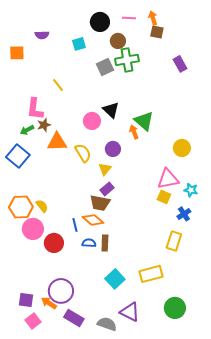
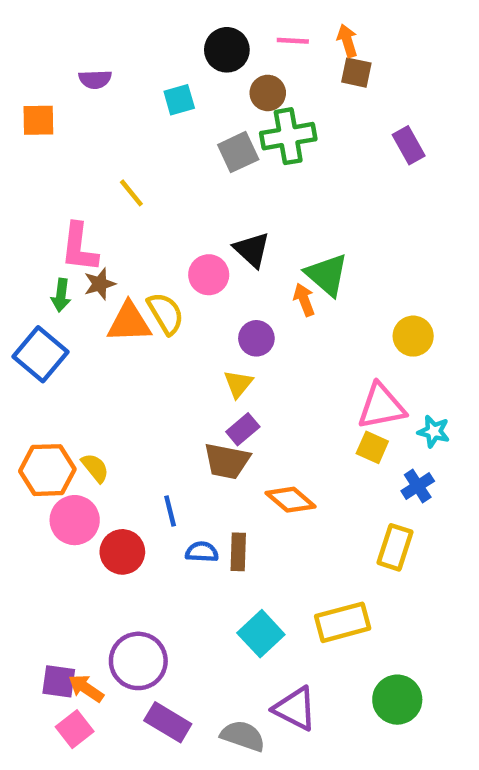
green arrow: (27, 130) -> (61, 295), turned -56
yellow semicircle: (83, 153) -> (166, 313), moved
orange diamond: (93, 220) -> (290, 500), moved
orange arrow: (49, 303) -> (86, 688), moved

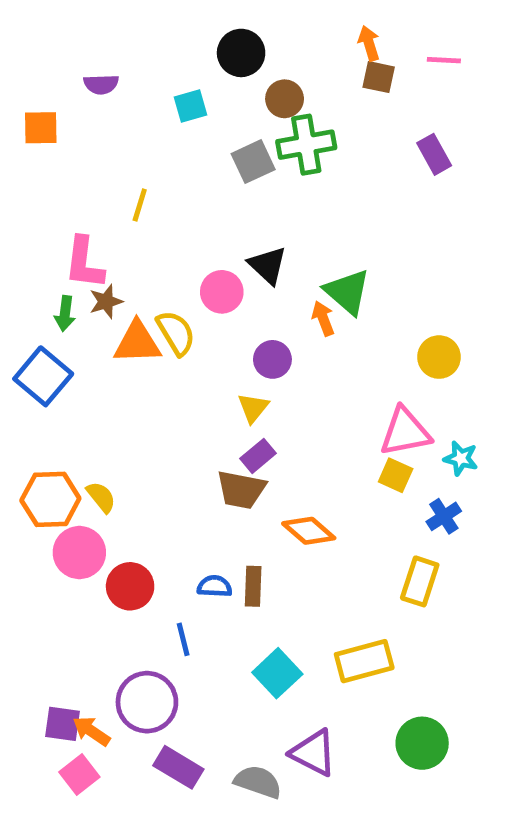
pink line: (293, 41) -> (444, 60), moved
yellow line: (131, 193) -> (140, 205), turned 56
blue line: (170, 511) -> (183, 639), moved

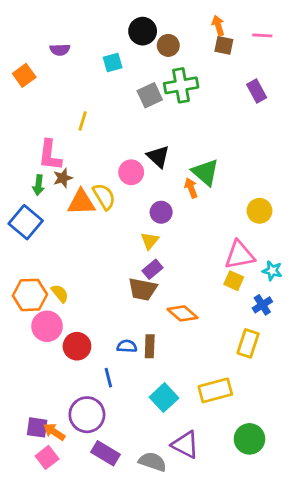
brown circle: (285, 99) -> (168, 45), moved
orange square: (41, 128) -> (24, 75), turned -35

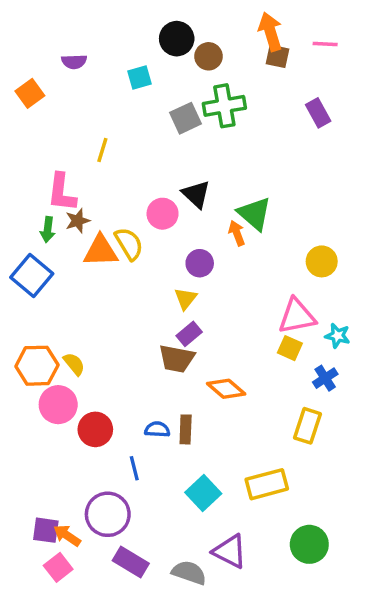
orange arrow: (218, 25) -> (270, 32), size x1.5

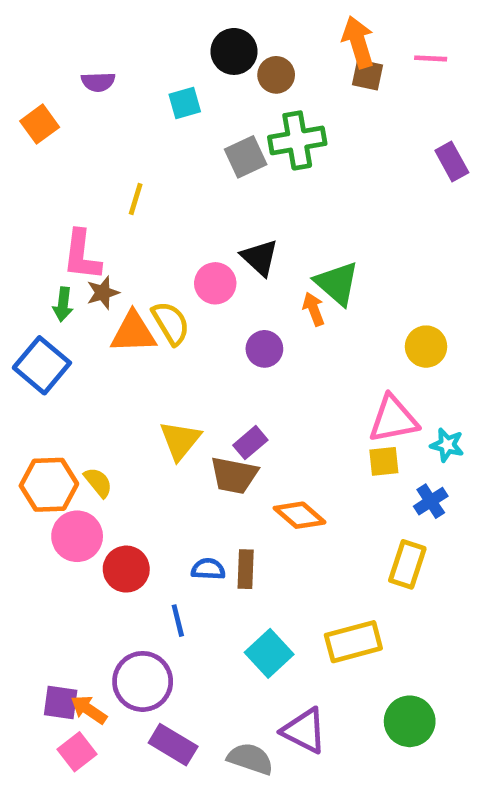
purple rectangle: (318, 113) -> (452, 162), moved
yellow triangle: (186, 299) -> (180, 440), moved, size x1.4
yellow square: (290, 348) -> (384, 461), turned -30

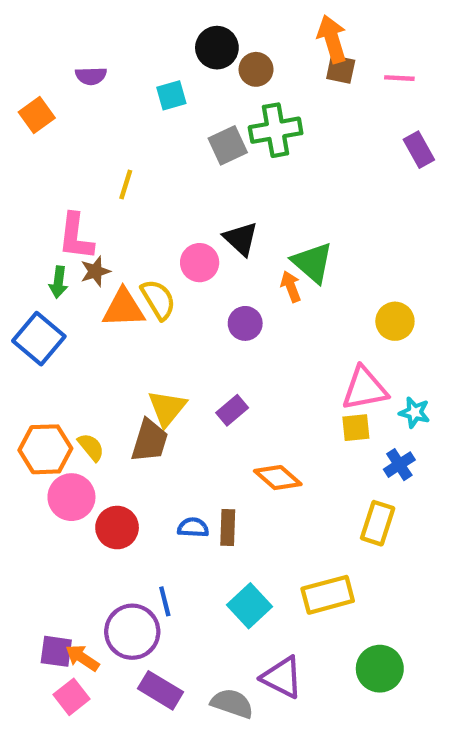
pink line: (431, 58) -> (399, 78), moved
brown trapezoid: (234, 475) -> (150, 441), moved, turned -84
blue line: (178, 621) -> (165, 601), moved

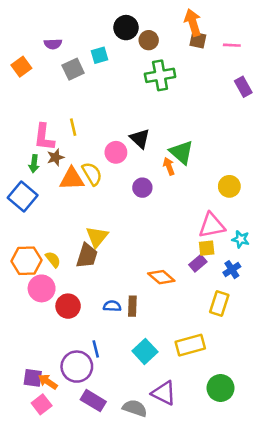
gray square: (228, 145) -> (73, 69), moved
yellow line: (126, 184) -> (73, 127), moved, turned -30
purple rectangle: (232, 410) -> (198, 263), moved

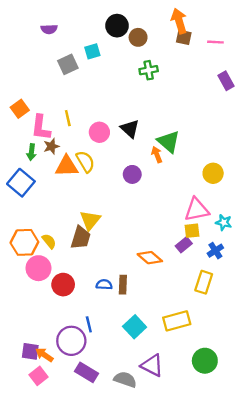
purple semicircle: (53, 44) -> (49, 29), moved
orange square: (21, 67) -> (20, 109), moved
green cross: (160, 75) -> (149, 70), size x0.7
pink circle: (116, 152) -> (99, 132), moved

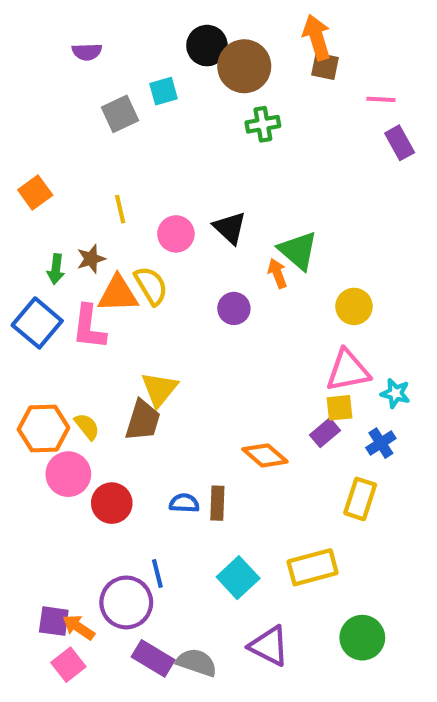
brown circle: (138, 37) -> (244, 66), size x1.6
pink line: (215, 42) -> (381, 99), moved
pink L-shape: (41, 128) -> (89, 327), moved
yellow circle: (213, 173) -> (354, 306), moved
gray semicircle: (125, 379) -> (197, 662), moved

